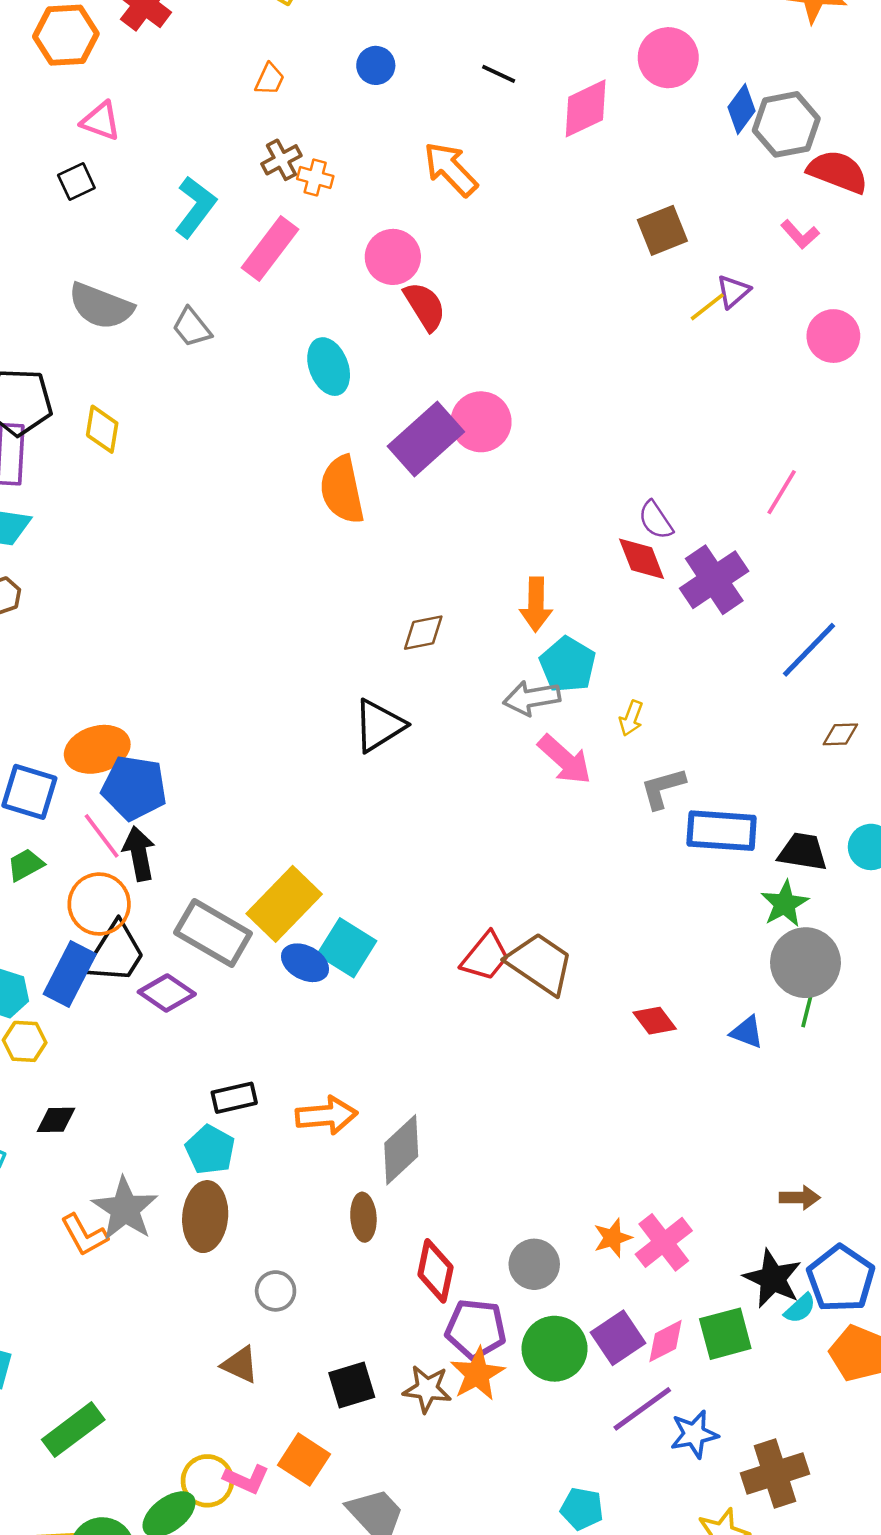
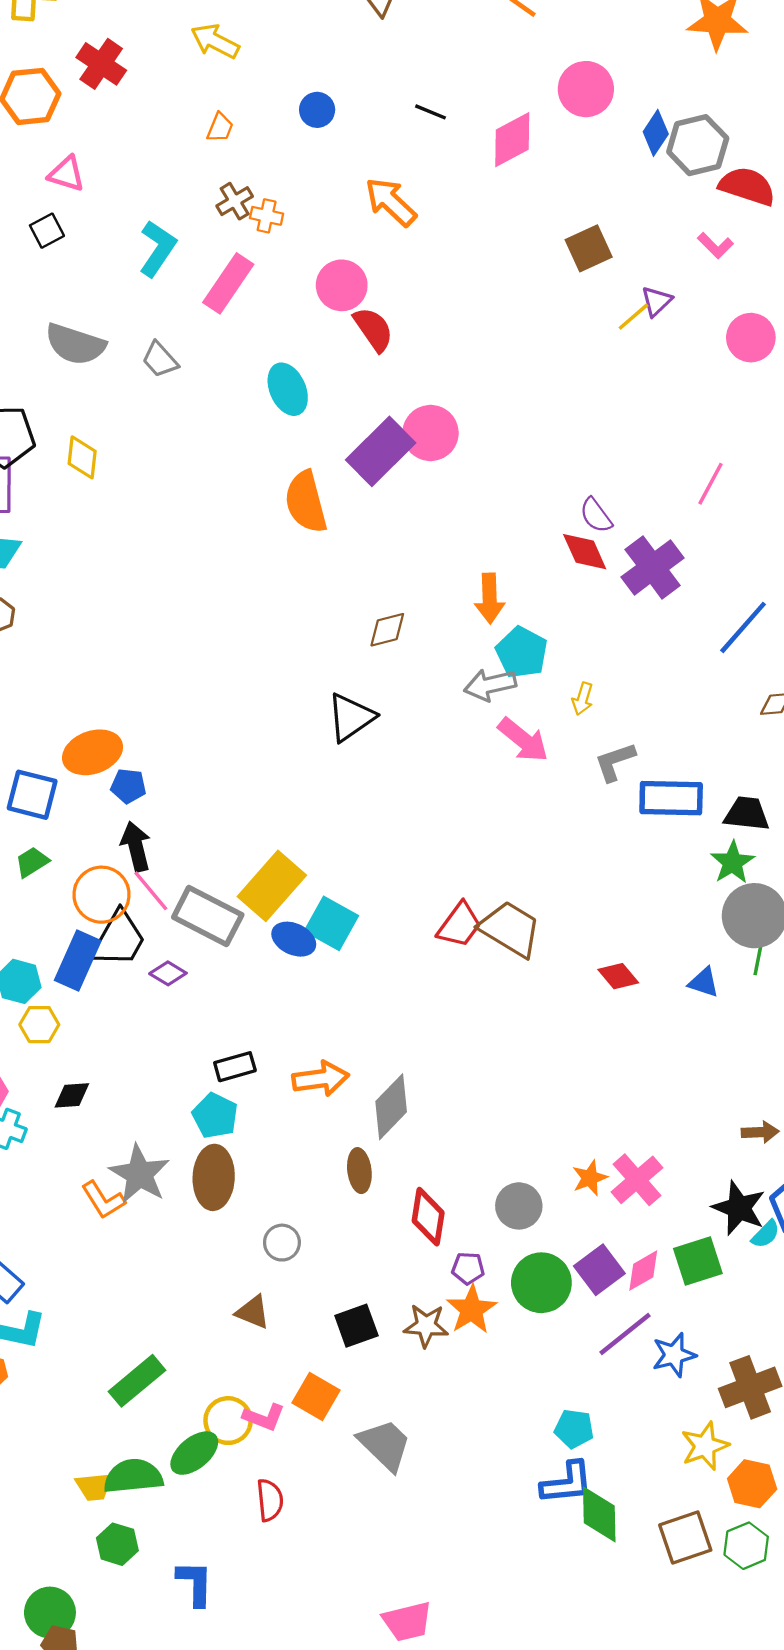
blue pentagon: (134, 788) -> (128, 786), size x0.6
pink line: (102, 836) -> (151, 891), moved
purple diamond: (167, 993) -> (168, 973), size x0.7
purple pentagon: (476, 1329) -> (468, 1268), size x0.6
green rectangle: (73, 1430) -> (137, 1381), moved

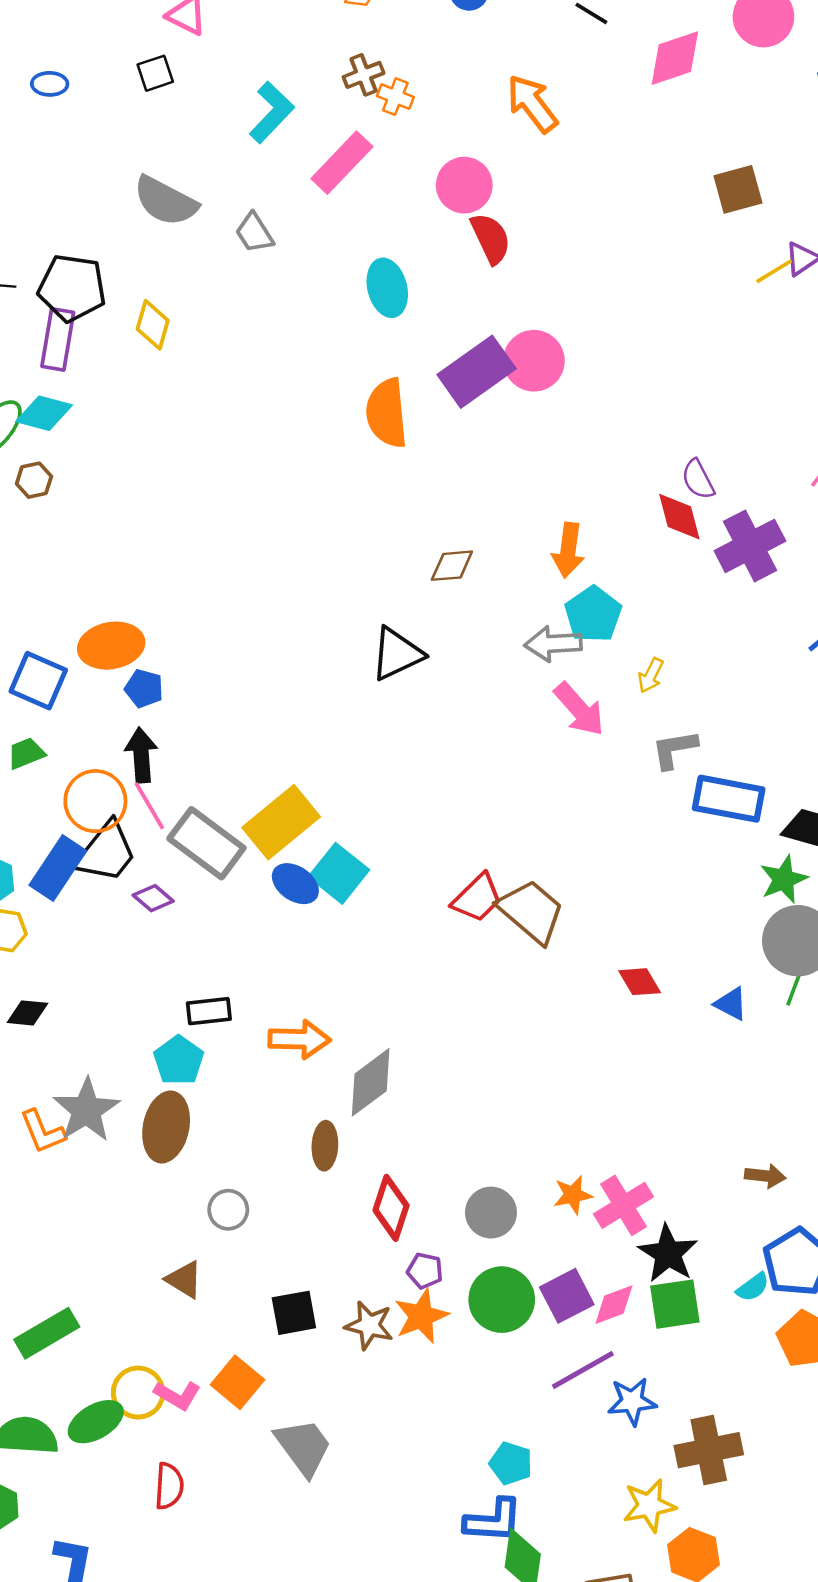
black star: (739, 1208) -> (668, 1254), moved

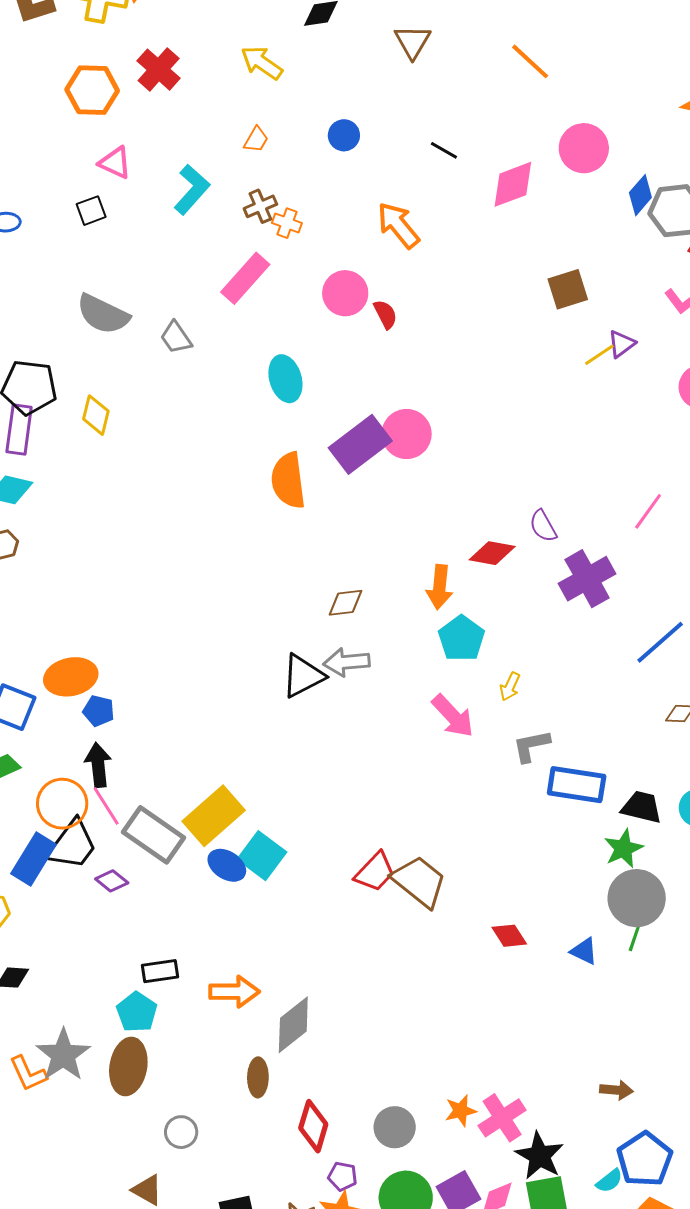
cyan L-shape: (272, 112) -> (192, 189), moved
red semicircle: (491, 238) -> (385, 314), moved, size x0.7
red diamond: (679, 517) -> (492, 553), moved, turned -63
gray arrow: (553, 644) -> (347, 662), moved

